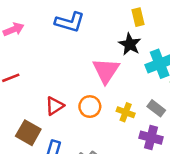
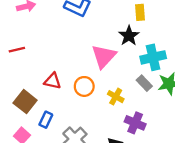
red triangle: (55, 106) -> (53, 81), turned 36
gray rectangle: (156, 108) -> (144, 83), moved

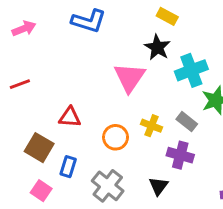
yellow rectangle: (140, 12) -> (167, 16), turned -49
gray rectangle: (144, 83) -> (187, 122), moved
orange circle: (84, 86) -> (116, 137), moved

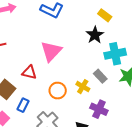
pink triangle: (129, 77) -> (51, 51), moved
gray rectangle: (187, 122) -> (100, 76), moved

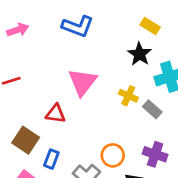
yellow cross: (83, 87) -> (128, 96), moved
orange circle: (58, 91) -> (113, 155), moved

